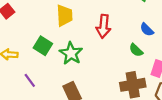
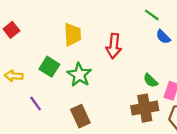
blue semicircle: (147, 30) -> (163, 37), moved
green semicircle: (136, 50) -> (151, 80), moved

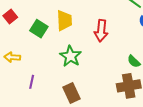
green square: (49, 67) -> (39, 29), moved
purple line: (36, 103) -> (32, 82), turned 48

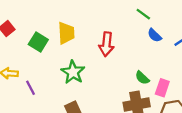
purple line: (32, 82) -> (30, 88), moved, turned -40

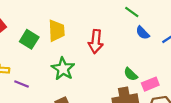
purple line: (30, 88) -> (22, 84), turned -40
pink rectangle: (162, 88) -> (150, 84), turned 49

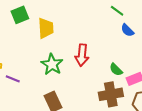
green square: (29, 39) -> (20, 15), moved, turned 36
red arrow: (96, 42) -> (82, 55), moved

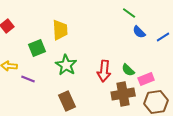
green square: (20, 15) -> (37, 48), moved
red arrow: (82, 55) -> (104, 71), moved

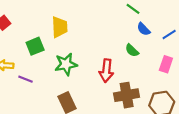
green star: (66, 65) -> (66, 64), turned 30
green semicircle: (128, 70) -> (132, 50), moved
pink rectangle: (146, 79) -> (166, 64), moved, turned -49

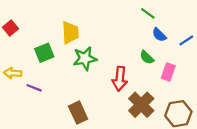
green star: (66, 64) -> (85, 58), moved
pink rectangle: (166, 64) -> (168, 72), moved
brown cross: (127, 95) -> (141, 105), turned -35

